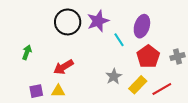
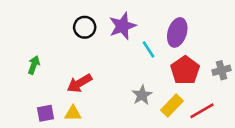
black circle: (68, 22) -> (85, 27), size x0.7

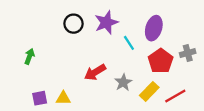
gray cross: (222, 70) -> (188, 53), moved
red arrow: (79, 83) -> (95, 72), moved

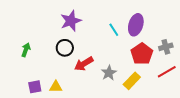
purple star: (106, 22) -> (71, 21), moved
black circle: (74, 24) -> (65, 48), moved
cyan line: (129, 43) -> (114, 30), moved
red line: (175, 96) -> (167, 72), moved

